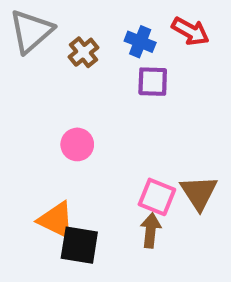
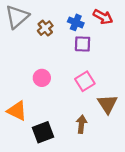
pink square: (157, 197) -> (85, 81), moved, turned 36
orange triangle: (56, 220) -> (17, 111), moved
black square: (79, 245) -> (43, 132), turned -30

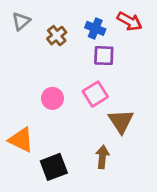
gray triangle: (17, 17) -> (21, 21), size x0.6
pink square: (85, 81) -> (95, 94), moved
brown triangle: (107, 104) -> (121, 121), moved

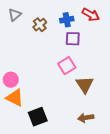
blue cross: (95, 28) -> (67, 20), turned -32
pink circle: (52, 98) -> (11, 80), moved
brown arrow: (102, 157) -> (86, 118), moved, turned -105

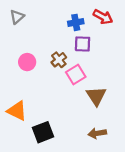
brown cross: (40, 25) -> (59, 60), moved
pink circle: (11, 80) -> (27, 62), moved

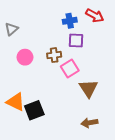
gray triangle: (17, 17) -> (11, 29), moved
brown cross: (59, 60) -> (54, 55), turned 32
black square: (43, 132) -> (34, 110), moved

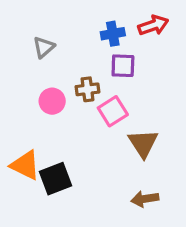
red arrow: (95, 16) -> (153, 25), turned -48
gray triangle: (11, 29) -> (44, 47), moved
pink circle: (25, 57) -> (52, 101), moved

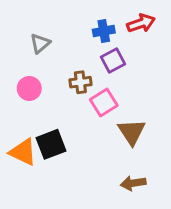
purple square: (123, 66) -> (113, 61), turned -30
pink circle: (52, 101) -> (29, 88), moved
black square: (55, 179) -> (51, 144), moved

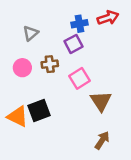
purple square: (113, 61) -> (74, 44), moved
brown cross: (80, 82) -> (50, 64), moved
brown arrow: (133, 183) -> (102, 140), turned 132

